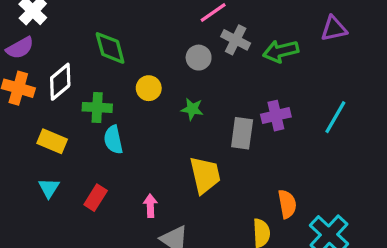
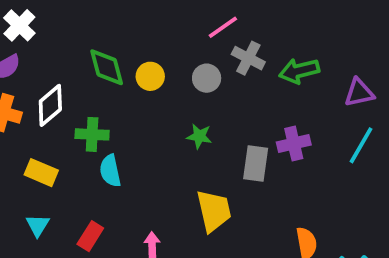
purple triangle: (334, 29) -> (359, 93), moved
yellow circle: (149, 88) -> (150, 76), moved

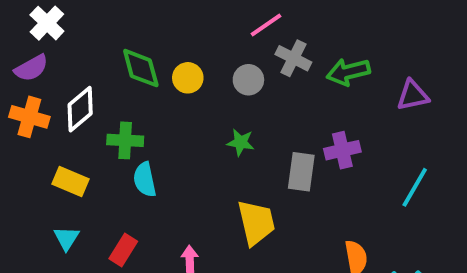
cyan line: (361, 145) -> (415, 187), moved

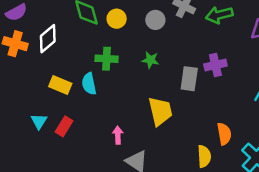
green cross: (125, 140) -> (107, 59), moved
yellow rectangle: (70, 181) -> (60, 85), moved
red rectangle: (123, 250) -> (64, 126), moved

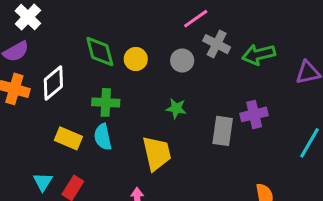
green cross: (107, 59) -> (106, 102), moved
yellow trapezoid: (160, 111) -> (157, 153), moved

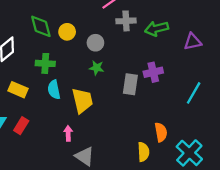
gray cross: (217, 44) -> (126, 21), turned -30
gray circle: (182, 61) -> (95, 43), moved
cyan semicircle: (103, 137) -> (54, 90), moved

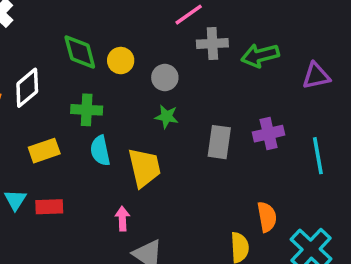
purple cross: (153, 72) -> (269, 134), moved
yellow rectangle: (18, 90) -> (44, 151), turned -42
cyan line: (194, 93) -> (318, 156), turned -40
red rectangle: (21, 126) -> (49, 207), turned 56

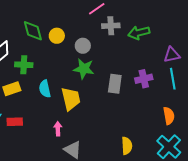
purple triangle: (316, 76) -> (172, 55), moved
green cross: (87, 110) -> (24, 65), moved
green star: (167, 117) -> (84, 69), size x1.5
cyan line: (318, 156) -> (173, 79), moved
orange semicircle: (267, 217) -> (169, 116), moved

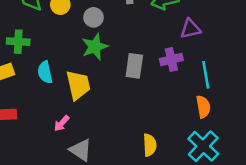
purple triangle: (172, 55) -> (190, 29), moved
green star: (84, 69) -> (95, 47), turned -30
cyan line: (173, 79) -> (206, 75), moved
pink arrow: (58, 129) -> (62, 123), turned -136

